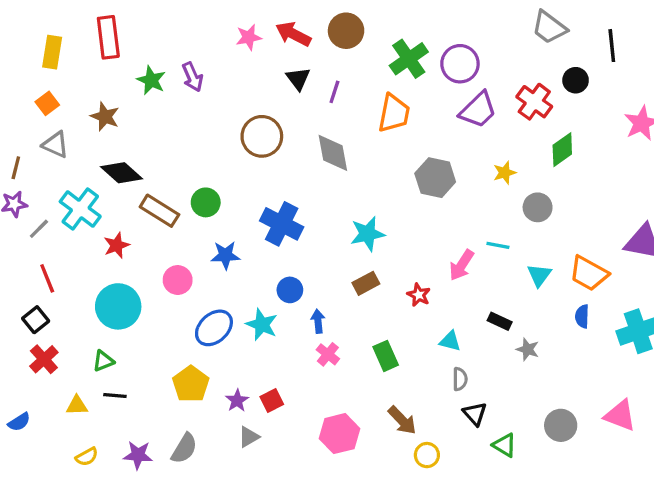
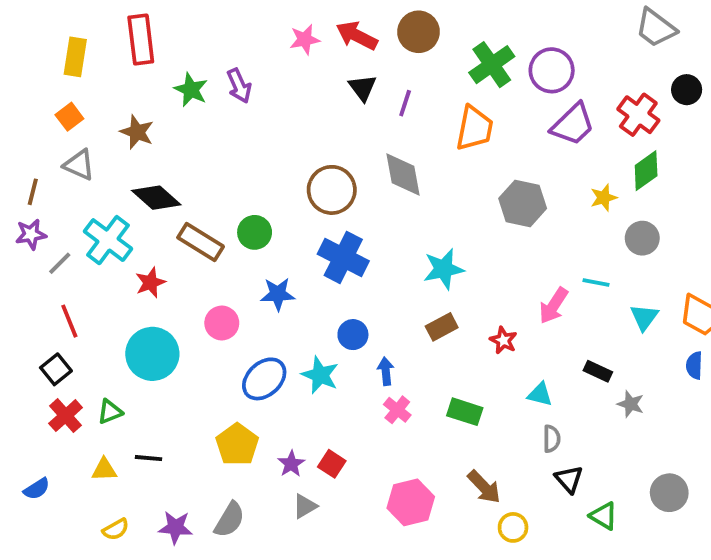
brown circle: (262, 136) -> (332, 190), moved
green diamond: (562, 150) -> (646, 171), moved
green rectangle: (386, 356) -> (465, 412), turned -48
green triangle: (103, 361) -> (110, 412), moved
red square: (272, 401) -> (332, 464), turned -30

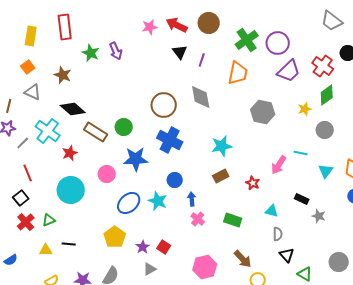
blue star: (278, 294) -> (136, 159), size x1.4

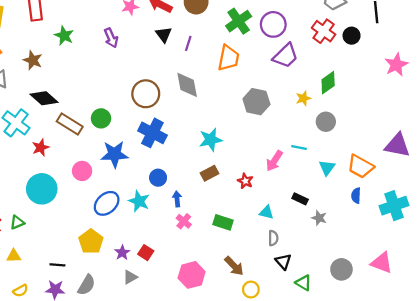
purple arrow: (116, 51) -> (111, 38), moved
red cross: (323, 66) -> (324, 31), moved
black line: (69, 244) -> (57, 265), moved

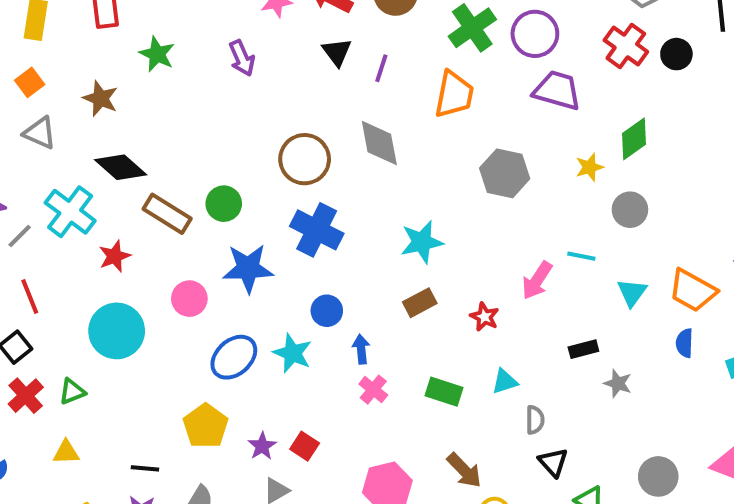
purple trapezoid: (286, 56) -> (557, 90), turned -120
black rectangle: (300, 199) -> (583, 349), turned -40
cyan triangle: (267, 212) -> (505, 381), moved, turned -32

